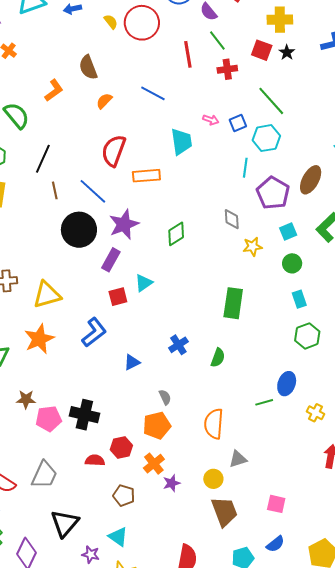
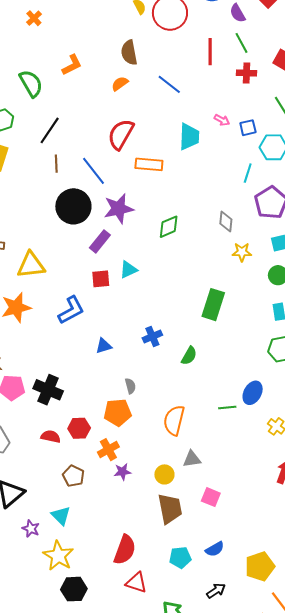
brown semicircle: (88, 67) -> (129, 53), moved
pink square: (276, 504) -> (211, 497), moved

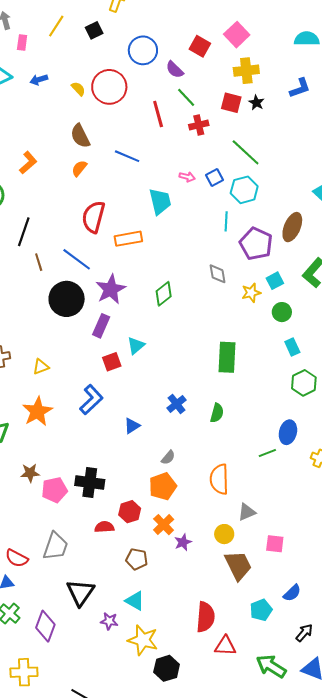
yellow star: (242, 252) -> (251, 293), moved
yellow triangle: (31, 265) -> (41, 367), size x0.6
gray semicircle: (130, 386) -> (168, 457), turned 70

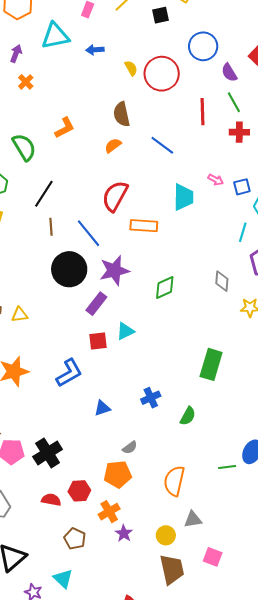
yellow triangle: (41, 367) -> (20, 315), moved
black cross: (90, 482) -> (48, 453), turned 36
purple star: (183, 542) -> (124, 533), turned -30

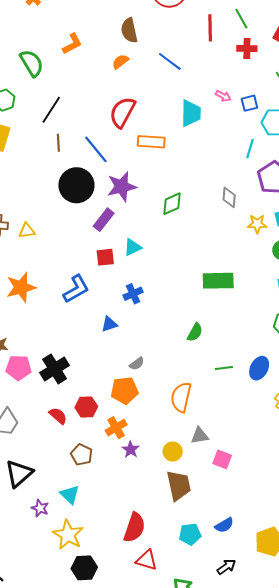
green rectangle: (211, 364) -> (218, 281), turned 72
blue cross: (151, 398) -> (133, 294), moved
green line: (227, 467) -> (224, 368), moved
red semicircle: (51, 500) -> (58, 416), turned 30
pink square: (213, 557) -> (222, 459), moved

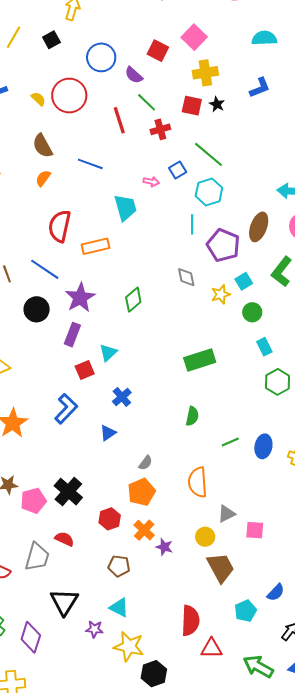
blue square: (249, 103) -> (178, 170), moved
black circle: (76, 185) -> (37, 309), size x0.7
blue ellipse: (259, 368) -> (263, 446), moved
red semicircle: (58, 416) -> (64, 539), moved

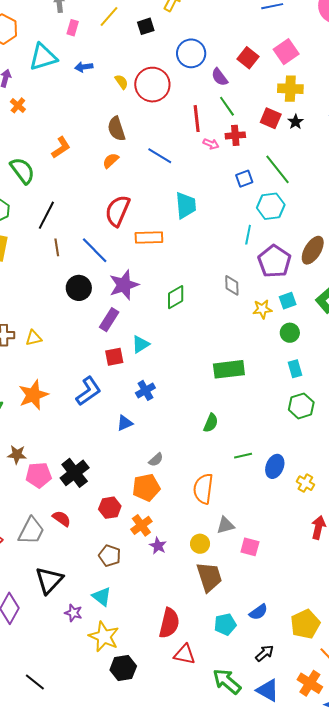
pink arrow: (151, 182) -> (211, 144), moved

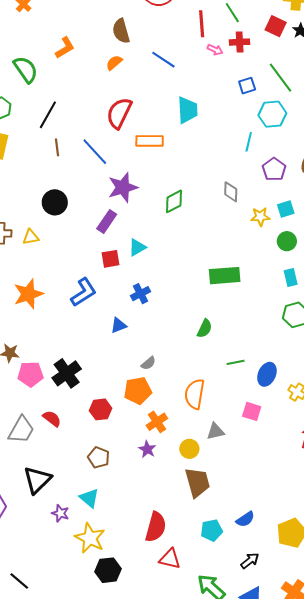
purple pentagon: (274, 261) -> (274, 169), size x0.7
black circle: (79, 288) -> (55, 202), moved
orange cross: (141, 525) -> (157, 422), moved
pink square: (250, 547) -> (252, 411), moved

